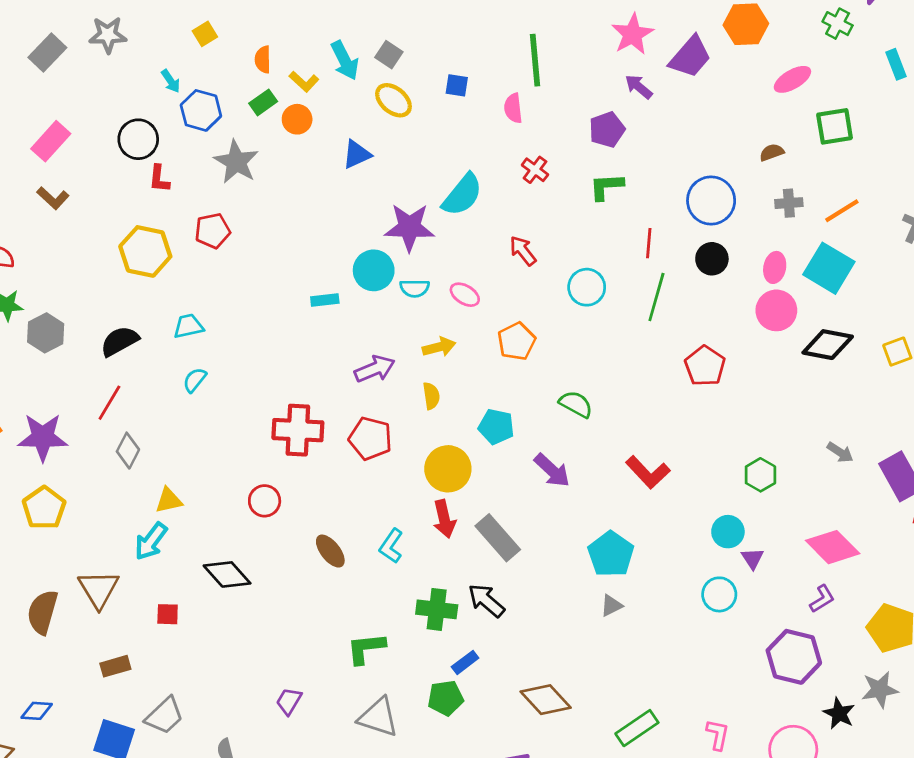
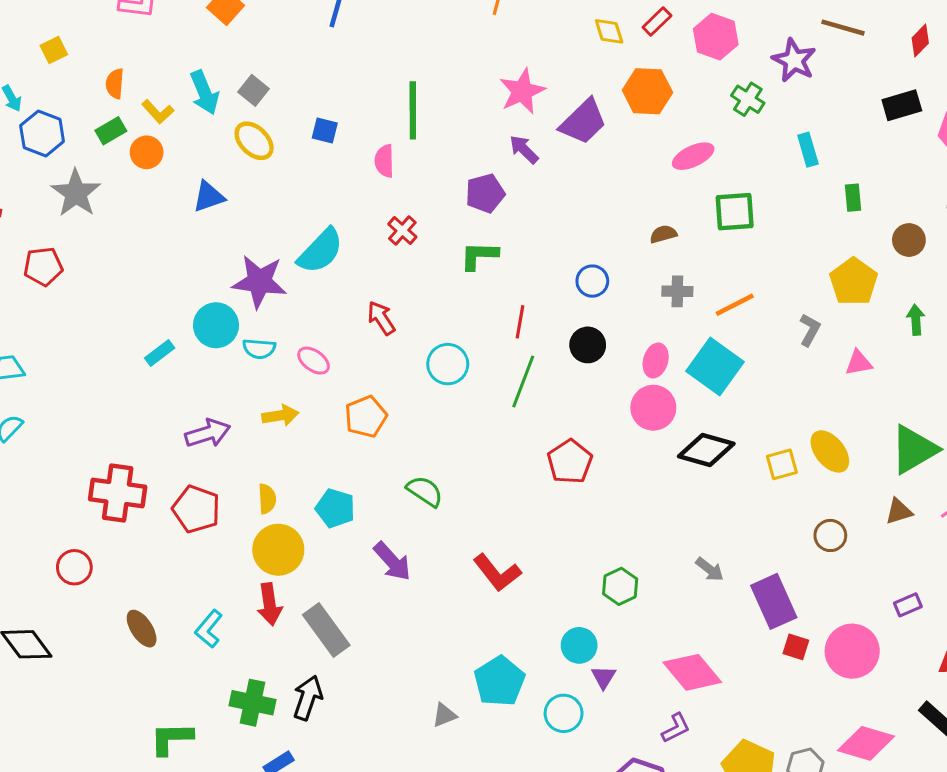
blue circle: (711, 200) -> (592, 281), size x0.6
cyan rectangle: (325, 300) -> (160, 353), turned -36
yellow semicircle: (431, 396) -> (267, 499), moved
cyan pentagon: (611, 554) -> (499, 681), moved
black arrow: (486, 601) -> (308, 698), turned 63

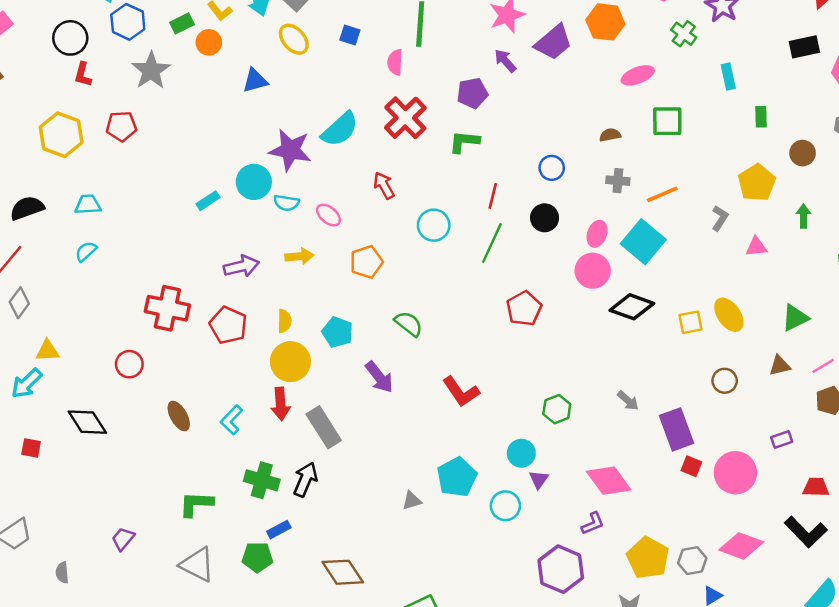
red cross: (402, 231) -> (405, 118), size x1.8
green triangle: (914, 449) -> (795, 318), size x0.7

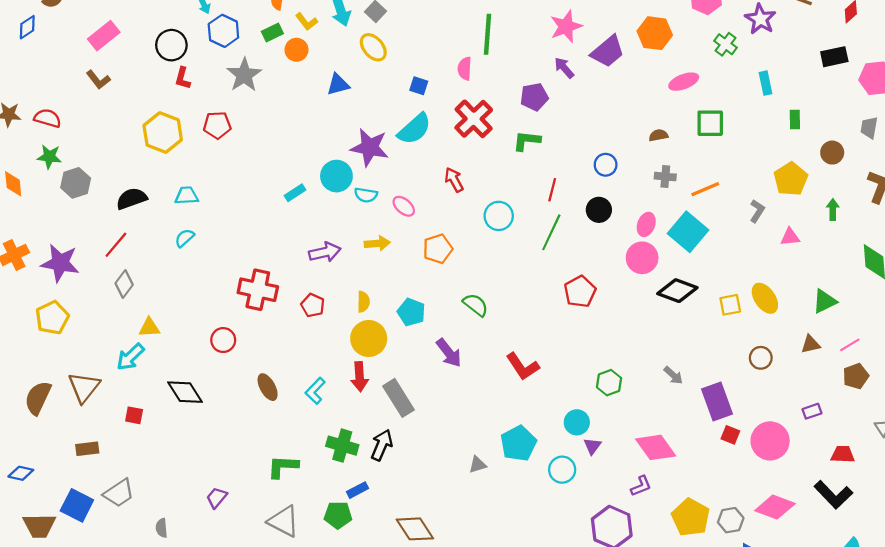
blue square: (350, 35) -> (419, 86), moved
red pentagon: (228, 325) -> (313, 305), size x0.7

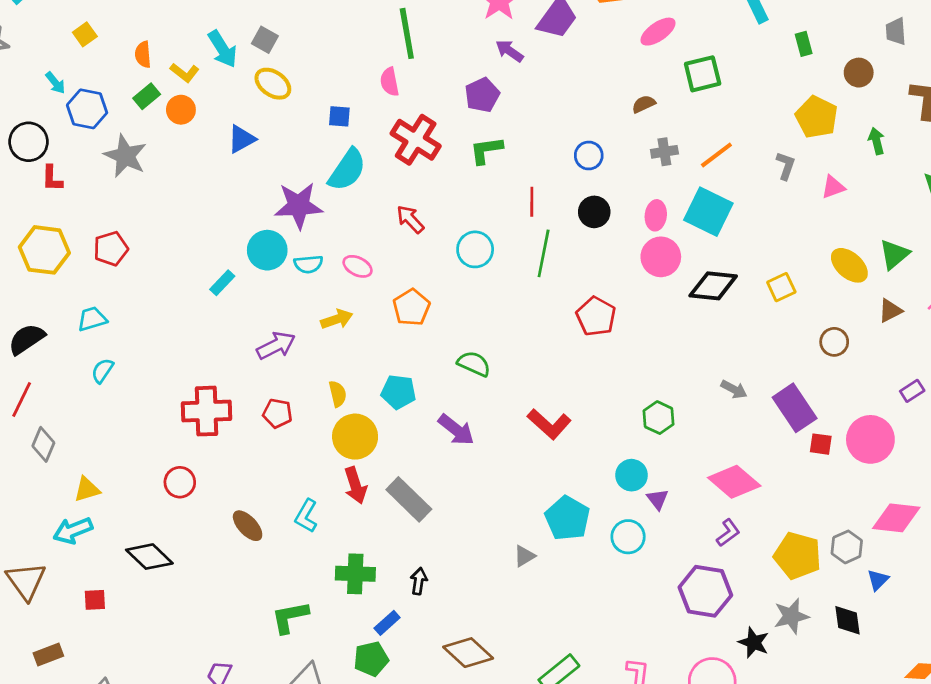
red pentagon: (217, 125) -> (111, 249), moved
yellow ellipse: (765, 298) -> (849, 265), moved
cyan arrow: (130, 357) -> (73, 531), turned 36
black arrow: (382, 445) -> (419, 581), moved, size x0.7

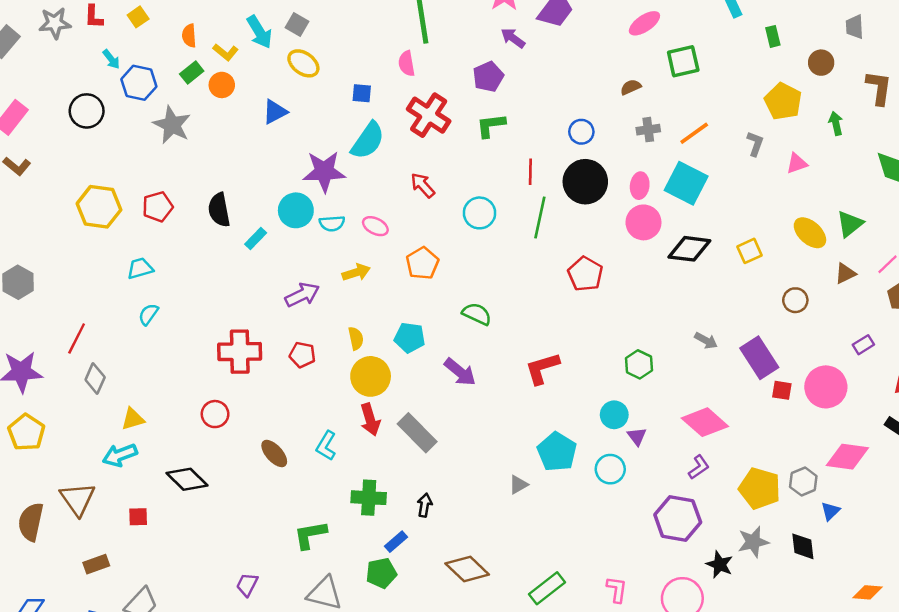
red L-shape: (52, 178) -> (94, 17), moved
black circle: (594, 212) -> (585, 182), size x1.6
black semicircle: (27, 339) -> (219, 210), moved, turned -68
red L-shape: (549, 424) -> (542, 368), turned 120

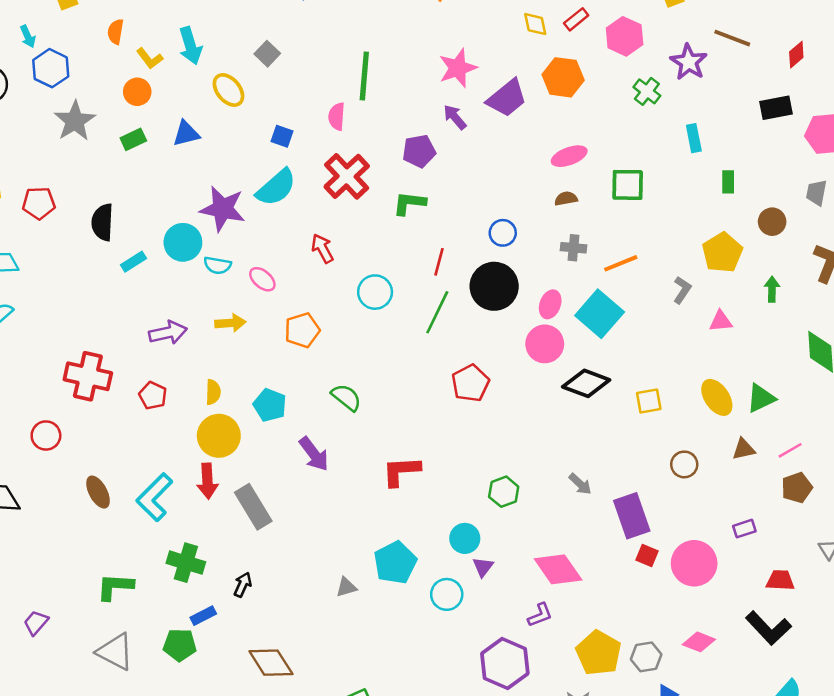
pink ellipse: (644, 23) -> (569, 156), moved
gray square: (297, 24) -> (267, 54), moved
green rectangle: (192, 73) -> (133, 139), moved
cyan L-shape: (326, 446) -> (155, 497), size x1.5
pink diamond: (847, 457) -> (699, 642), size x0.7

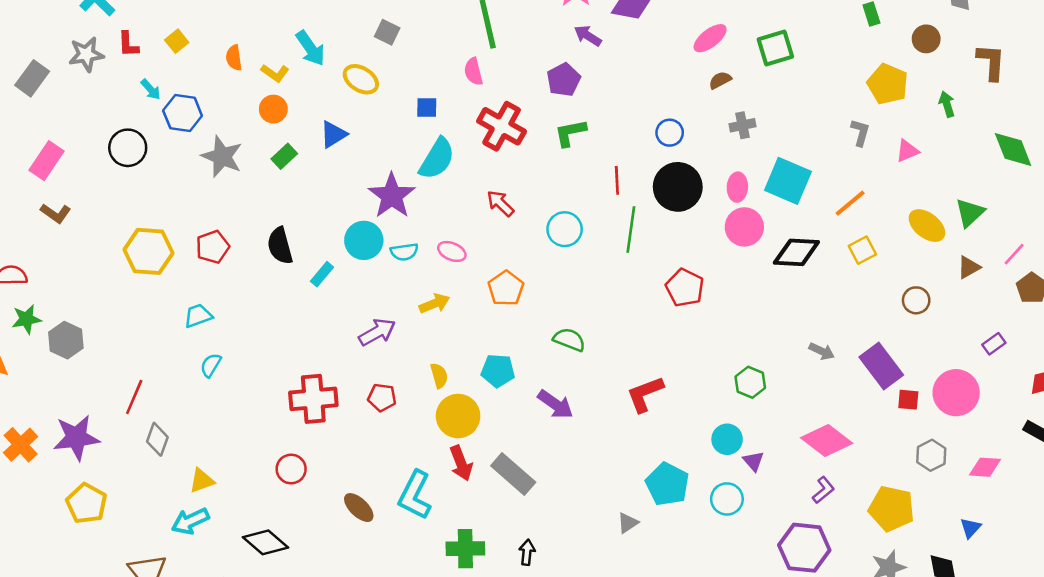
purple star: (223, 209) -> (392, 196), turned -30
orange line: (621, 263) -> (850, 203), moved
gray hexagon: (646, 657) -> (931, 455), moved

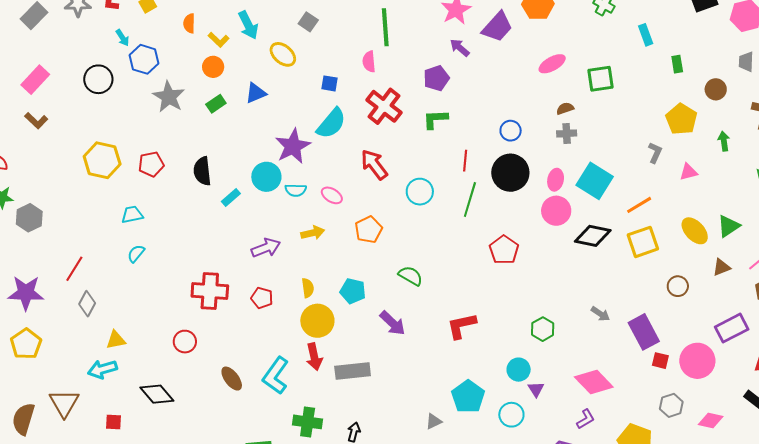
brown semicircle: (720, 80) -> (565, 108), moved
red arrow: (500, 203) -> (374, 165), size x1.4
yellow square: (862, 250) -> (643, 242), size x1.5
purple rectangle: (994, 344) -> (732, 328), size x1.8
gray rectangle: (513, 474) -> (353, 371), turned -56

